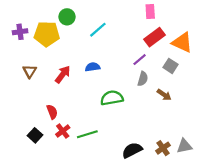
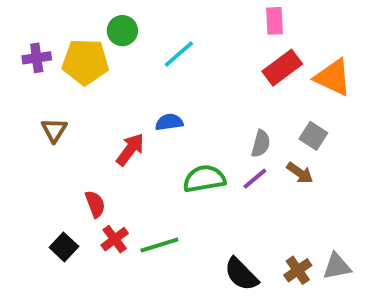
purple line: (140, 60) -> (255, 179), moved
gray square: (170, 66) -> (313, 136), moved
red arrow: (63, 74) -> (130, 149), moved
black semicircle: (132, 150) -> (241, 274), turned -108

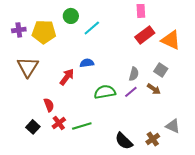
green circle: (122, 31) -> (71, 16), moved
brown triangle: (54, 130) -> (28, 67), size x1.6
gray triangle: (337, 266) -> (173, 126), moved, turned 35

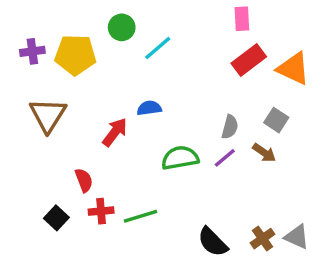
red cross: (59, 123) -> (101, 211), turned 32
gray triangle: (173, 126) -> (297, 237), moved

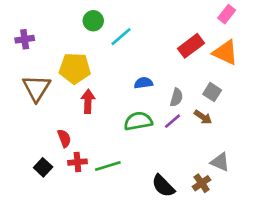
pink rectangle: (242, 19) -> (227, 14), moved, turned 42
yellow pentagon: (75, 55) -> (75, 68), moved
blue semicircle: (149, 108) -> (143, 83), moved
red arrow: (115, 132) -> (88, 101), turned -35
gray triangle: (297, 237) -> (220, 162), moved

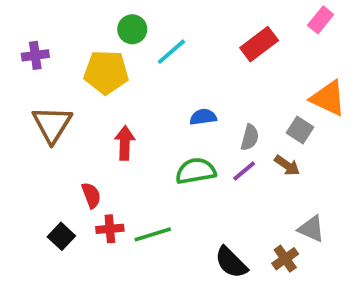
red rectangle: (191, 46) -> (259, 44), moved
orange triangle: (225, 52) -> (328, 98), moved
yellow pentagon: (75, 68) -> (106, 72), moved

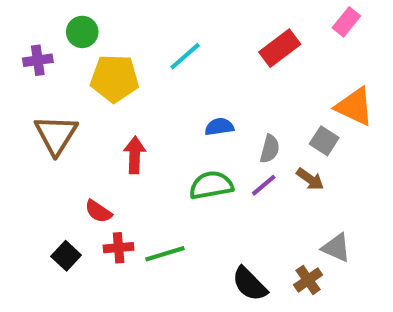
green circle: (132, 29) -> (82, 32), moved
red semicircle: (91, 195) -> (98, 211), turned 145

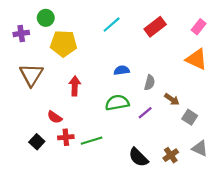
pink rectangle: (346, 22) -> (199, 27), moved
cyan line: (185, 56) -> (112, 25), moved
gray square: (324, 141) -> (190, 117), moved
purple line: (264, 185) -> (145, 113), moved
gray triangle: (336, 248) -> (200, 148), moved

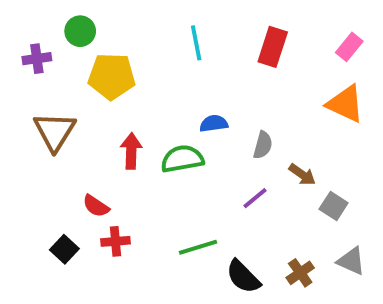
cyan line: (112, 25) -> (196, 43), turned -60
red rectangle: (155, 27) -> (273, 47), turned -35
green semicircle: (117, 103) -> (182, 159), moved
green line: (92, 141) -> (198, 247), moved

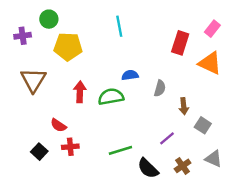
red rectangle: (273, 47) -> (180, 43), moved
brown arrow: (302, 175) -> (184, 106), turned 49
purple line: (255, 198) -> (167, 138), moved

